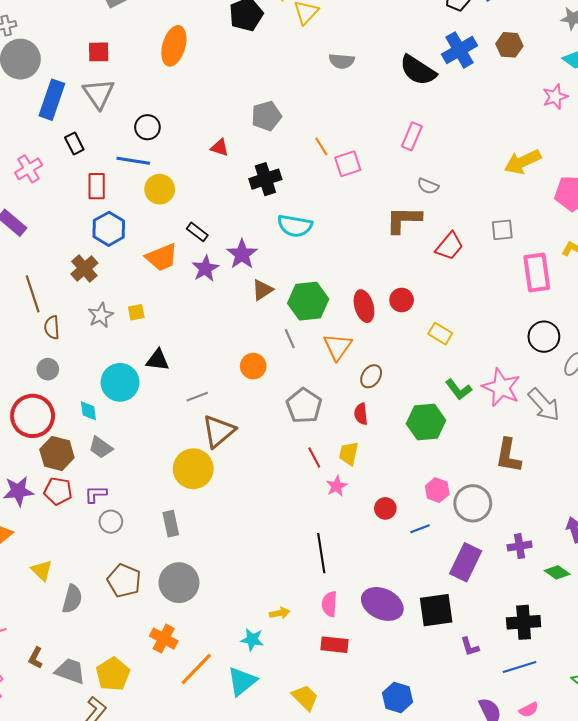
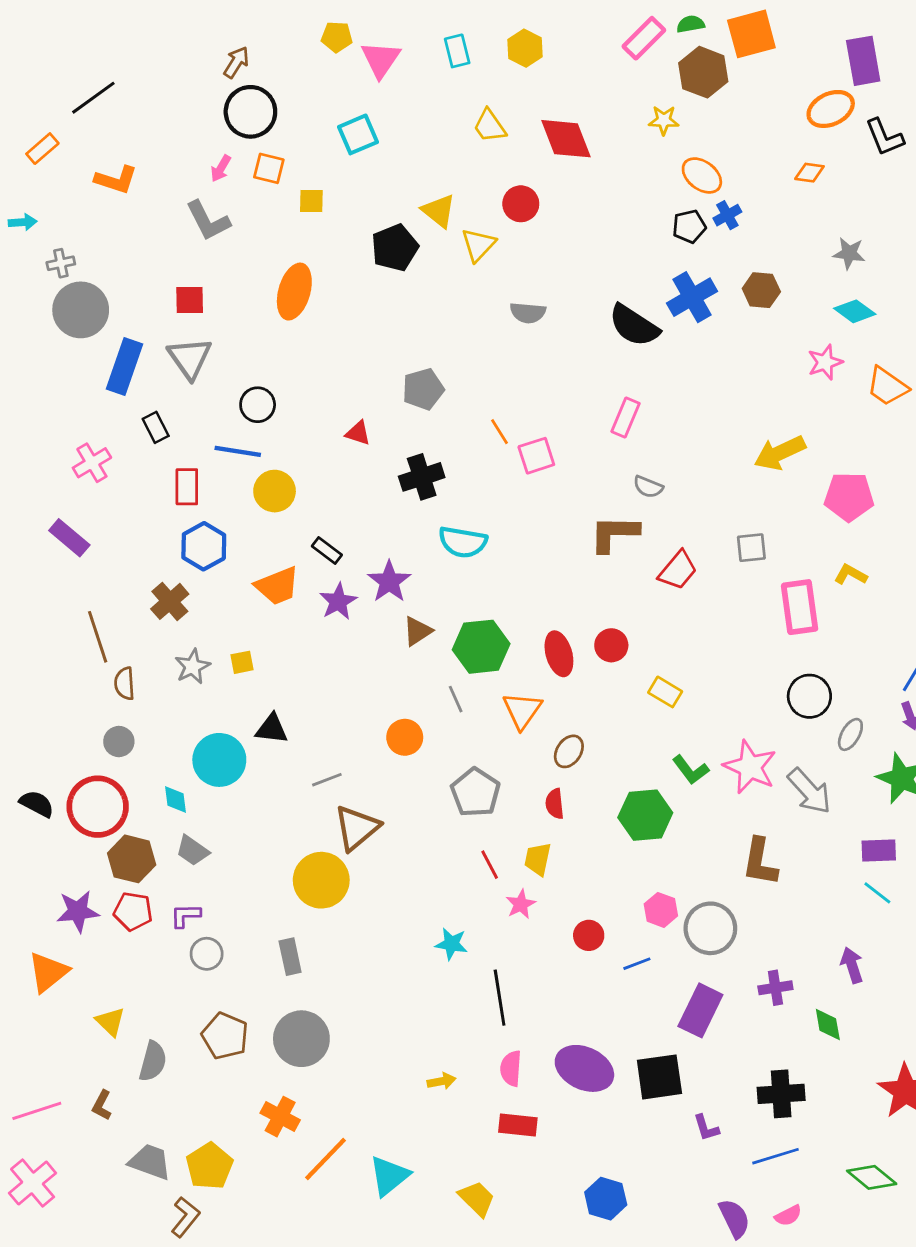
green diamond: (557, 572) -> (828, 1025), turned 45
cyan star: (252, 640) -> (451, 944), moved
brown L-shape: (36, 658) -> (102, 1105), moved

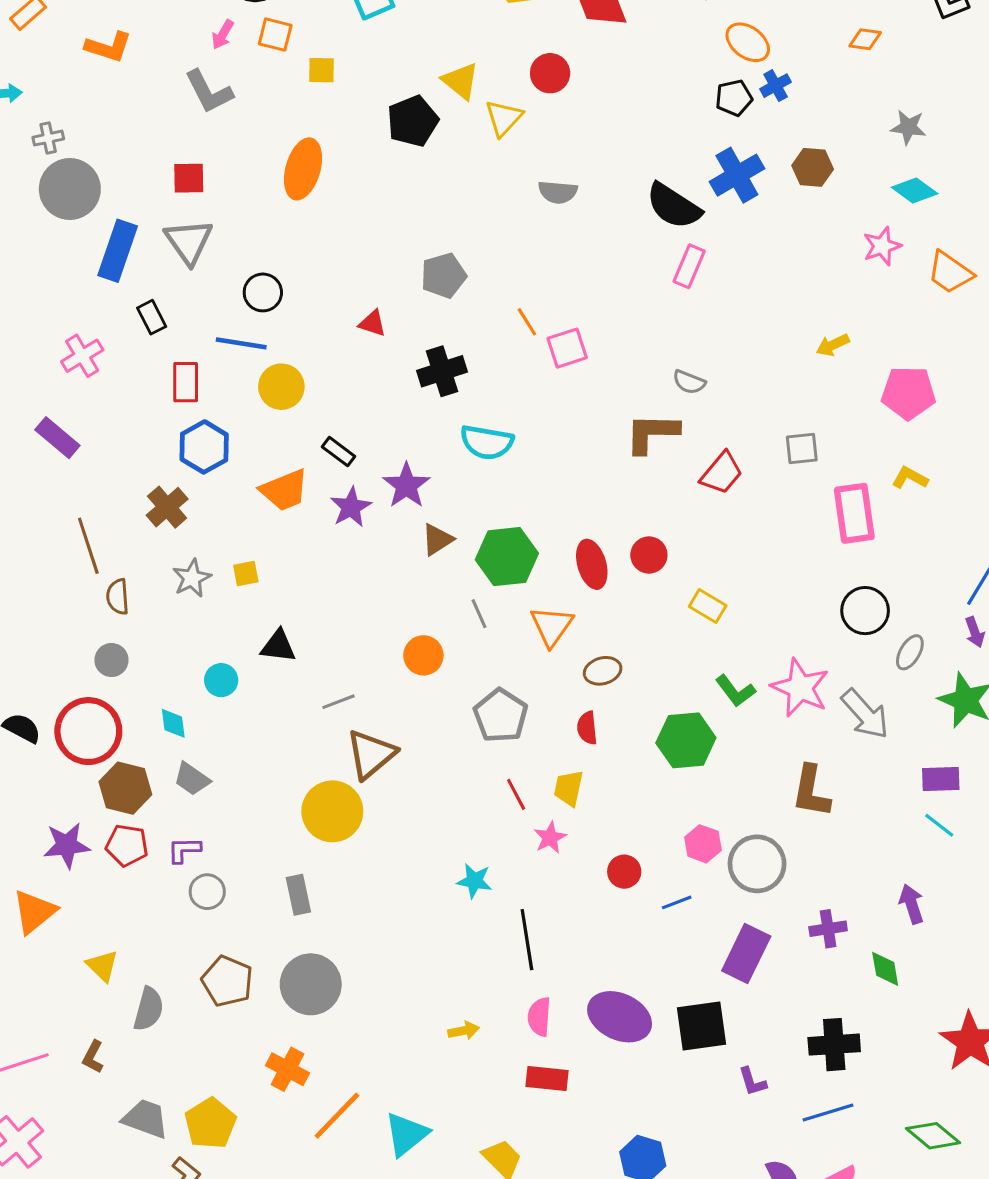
pink rectangle: (625, 417) -> (689, 266), moved
yellow arrow: (780, 453) -> (833, 345), size x0.6
brown ellipse: (569, 751) -> (603, 671), turned 40
cyan circle: (219, 760) -> (221, 680), size x0.6

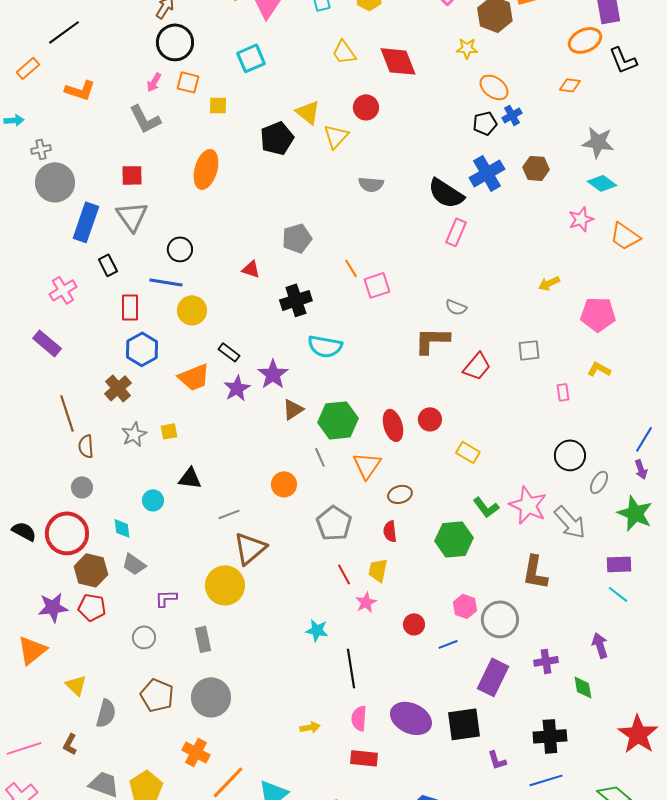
gray star: (908, 127) -> (598, 142), size x1.4
pink rectangle: (854, 513) -> (563, 392), size x0.5
purple L-shape: (184, 850) -> (166, 598), moved

